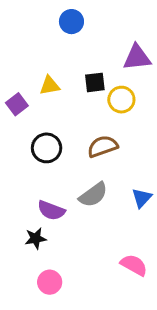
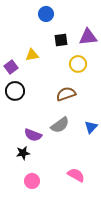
black square: (95, 82) -> (61, 40), moved
black circle: (47, 148) -> (15, 91), moved
pink semicircle: (134, 265) -> (76, 175), moved

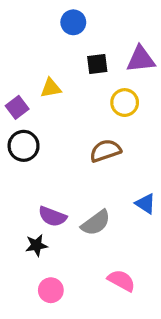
gray semicircle: (60, 125) -> (96, 223), moved
blue triangle: (91, 127) -> (145, 204), turned -40

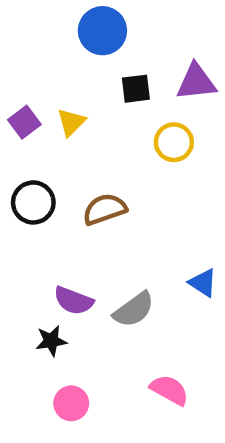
blue circle: (73, 22) -> (102, 31), size x1.4
yellow triangle: (51, 88) -> (71, 122), turned -35
purple square: (17, 107) -> (24, 122), moved
brown semicircle: (105, 151) -> (105, 209), moved

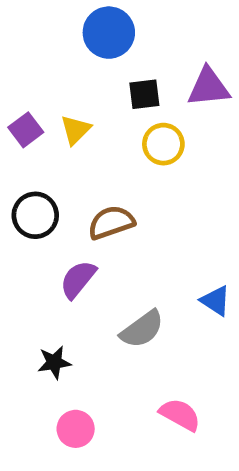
yellow circle: (174, 142) -> (163, 144), moved
purple semicircle: (73, 301) -> (78, 279), moved, turned 108

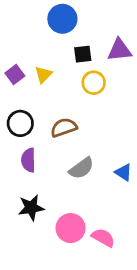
purple semicircle: (78, 279) -> (28, 160), moved, turned -40
gray semicircle: (142, 329) -> (81, 168), moved
black star: (54, 362) -> (31, 208), size x1.4
pink circle: (76, 429) -> (71, 228), moved, size x1.4

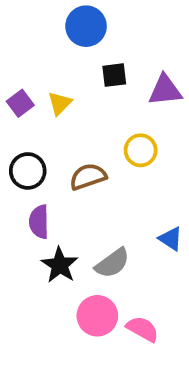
purple triangle: (119, 50) -> (165, 90), moved
yellow circle: (94, 83) -> (141, 150), moved
gray semicircle: (81, 168) -> (112, 263), moved
black star: (31, 208) -> (60, 265), moved, turned -30

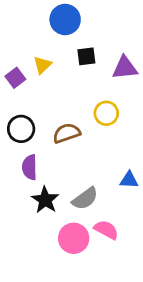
yellow triangle: (60, 103) -> (42, 65), moved
blue triangle: (171, 239) -> (129, 180), turned -30
pink semicircle: (142, 329) -> (106, 230), moved

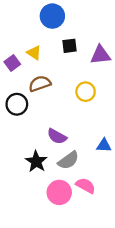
yellow triangle: (42, 65) -> (34, 53), turned -42
brown semicircle: (67, 133) -> (40, 84), moved
purple semicircle: (30, 167) -> (57, 136), moved, turned -60

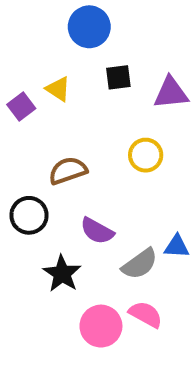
brown semicircle: (40, 84) -> (68, 171), moved
black circle: (17, 104) -> (29, 215), moved
gray semicircle: (68, 160) -> (140, 264), moved

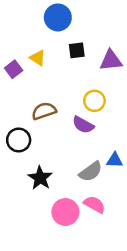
purple semicircle: (97, 231) -> (83, 125), moved

